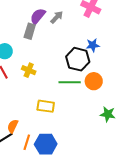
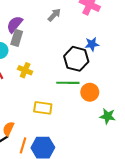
purple semicircle: (38, 16) -> (15, 24), moved
gray rectangle: (30, 31) -> (17, 38), moved
orange circle: (94, 81) -> (90, 92), moved

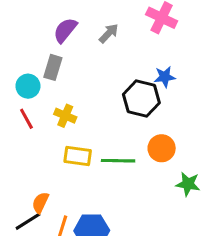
purple semicircle: (15, 24) -> (65, 30), moved
green line: (68, 83) -> (118, 161), moved
yellow rectangle: (43, 108) -> (78, 156), moved

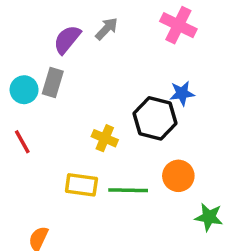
gray arrow: (109, 33) -> (107, 29), moved
cyan circle: (28, 86) -> (24, 90), moved
yellow cross: (65, 116) -> (105, 138), moved

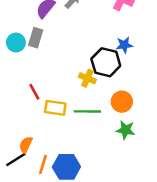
yellow cross: (105, 138) -> (87, 78), moved
red line: (22, 142) -> (34, 92), moved
green star: (209, 217) -> (126, 130), moved

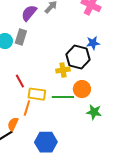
yellow cross: (87, 78) -> (63, 70), turned -32
orange circle: (122, 102) -> (82, 89), moved
orange line: (43, 164) -> (27, 108), moved

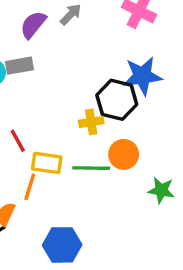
gray rectangle: (21, 37) -> (19, 66), turned 63
blue star: (93, 43) -> (142, 76), size x1.6
green star: (94, 112) -> (161, 190), moved

